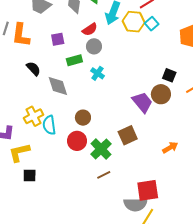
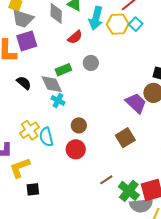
purple square: (58, 39) -> (27, 41), moved, size x1.5
gray circle: (94, 46) -> (91, 63), moved
cyan cross: (98, 73) -> (58, 100), moved
gray diamond: (58, 86) -> (52, 84), moved
green cross: (101, 149) -> (129, 191), moved

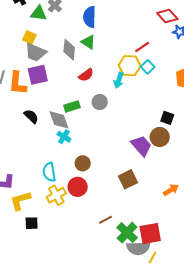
cyan arrow: (96, 18) -> (119, 80), moved, size x0.7
yellow cross: (30, 130) -> (56, 195), moved

